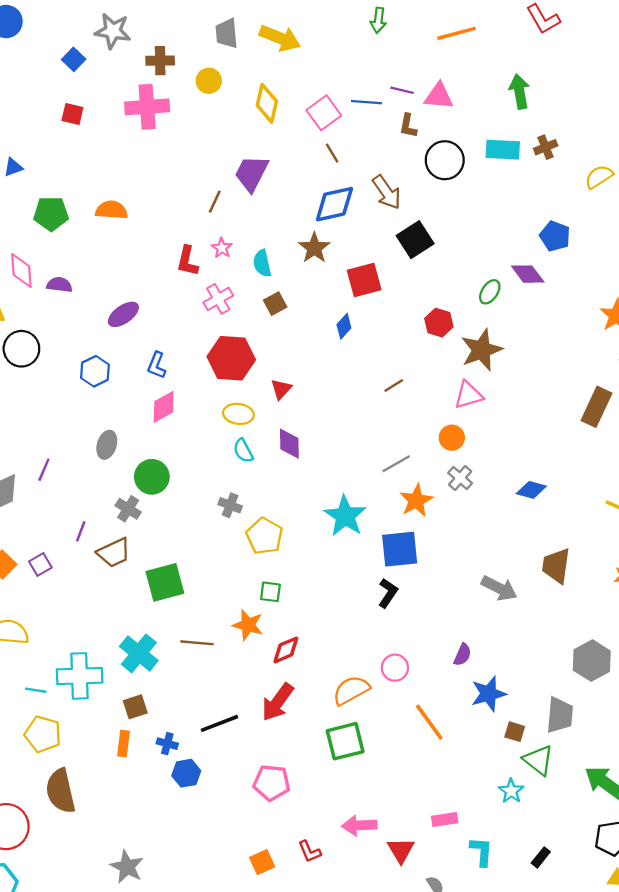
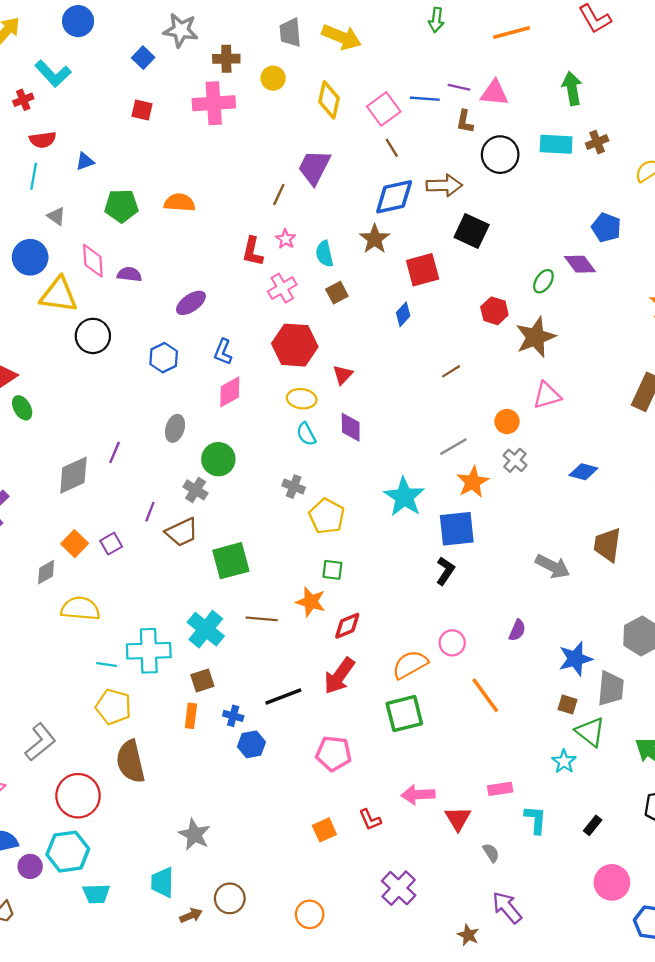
brown arrow: (387, 192) -> (444, 185), turned -56
black square: (415, 240) -> (472, 231), turned -32
pink triangle: (468, 395) -> (547, 395), moved
blue star: (489, 694) -> (575, 659), moved

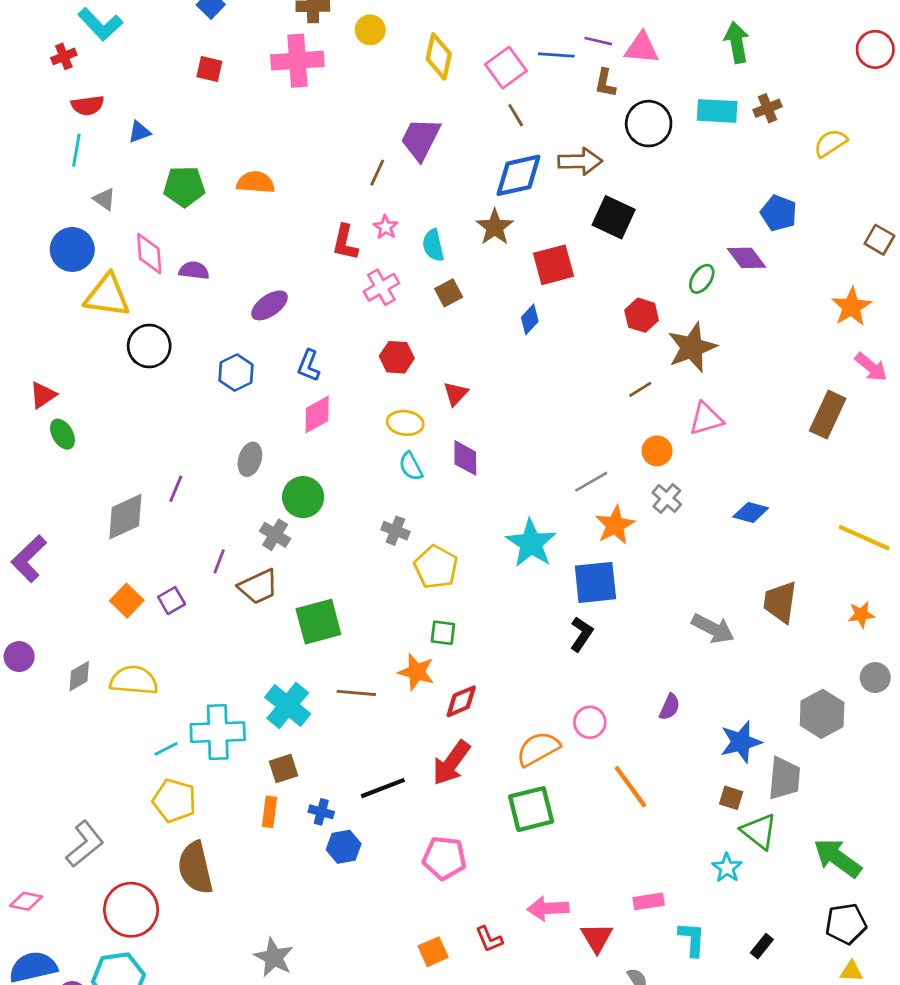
red hexagon: (295, 345) -> (397, 357), size x0.6
brown line: (451, 371) -> (640, 389), moved
gray diamond: (46, 572) -> (79, 676), moved
cyan line: (107, 665) -> (166, 749), turned -36

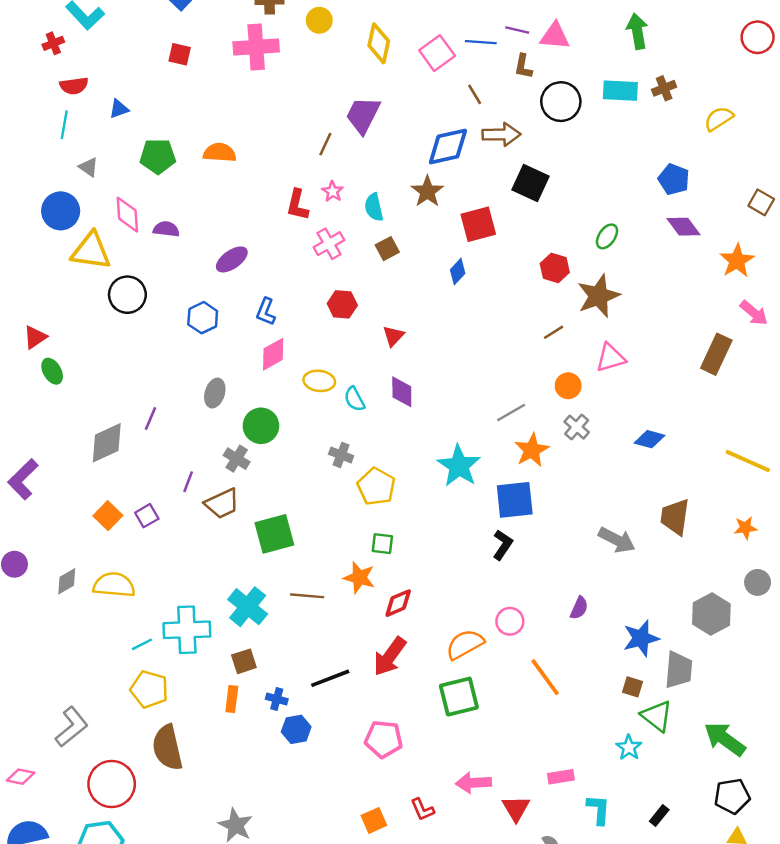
brown line: (516, 115) -> (475, 94), moved
purple diamond: (747, 258) -> (683, 227), moved
yellow ellipse: (405, 423) -> (319, 381), moved

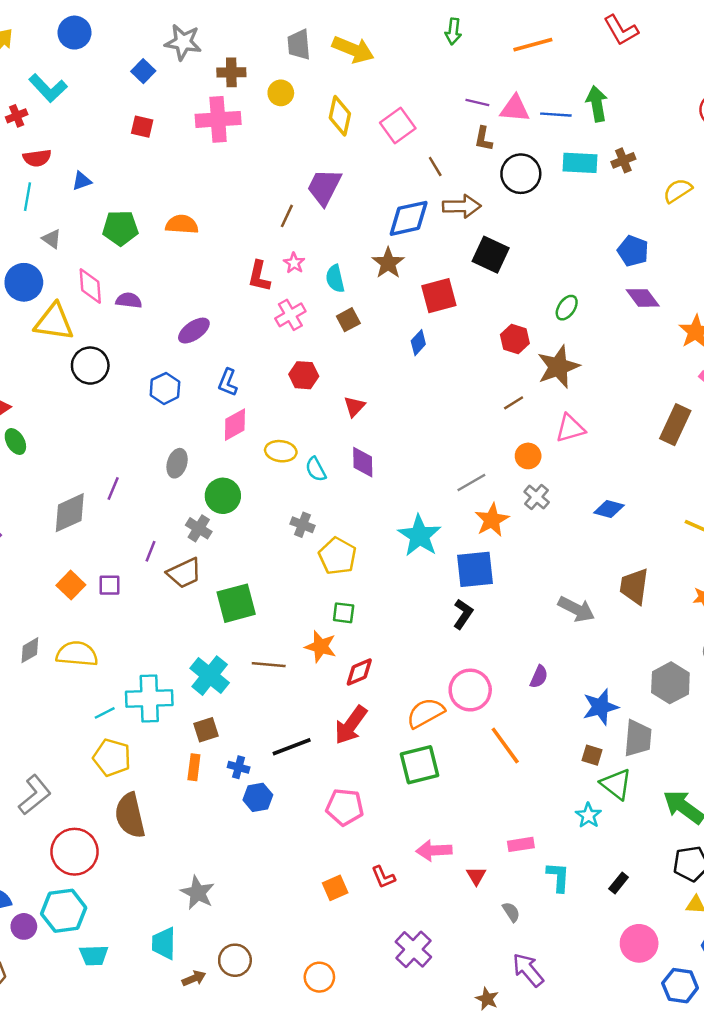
blue line: (481, 42) -> (556, 115), moved
purple square: (147, 516) -> (109, 585), turned 30
pink circle: (510, 621) -> (470, 690), size x1.5
red triangle: (516, 808) -> (476, 876), size x0.7

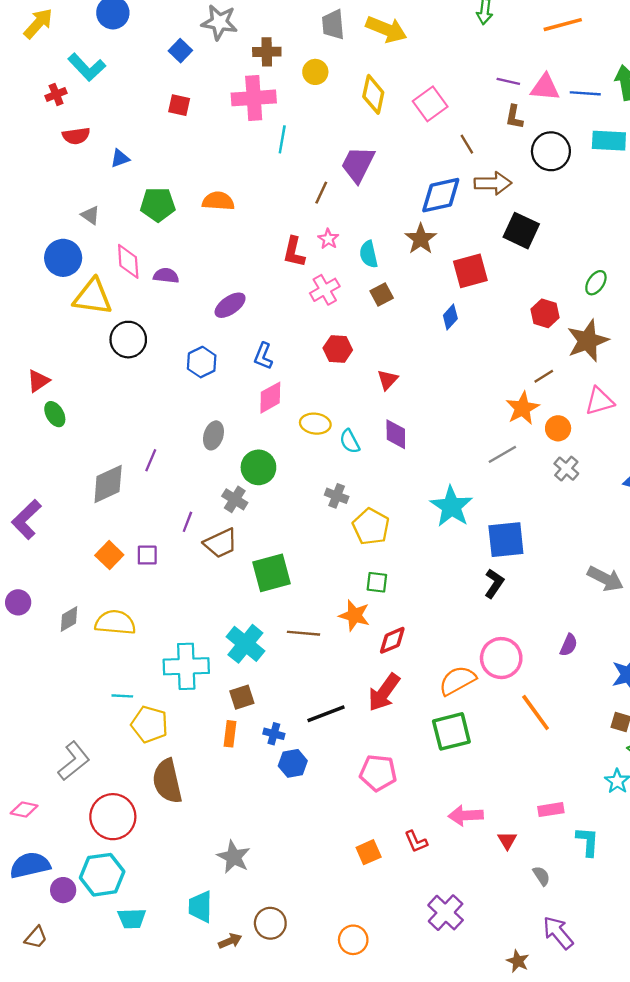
cyan line: (27, 197) -> (282, 139), moved
orange star: (492, 520) -> (523, 408), moved
cyan line: (105, 713) -> (122, 696), moved, turned 30

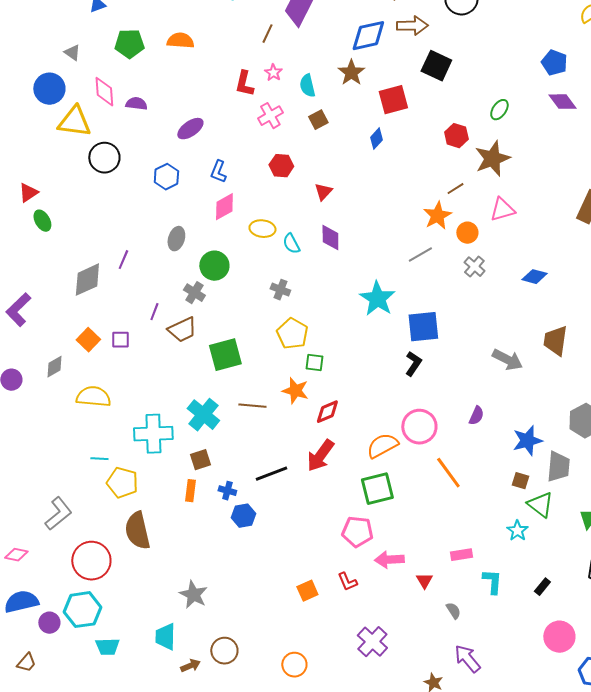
yellow pentagon: (371, 527) -> (292, 334), moved
gray diamond: (69, 619) -> (54, 367), moved
pink pentagon: (378, 773) -> (357, 532), moved

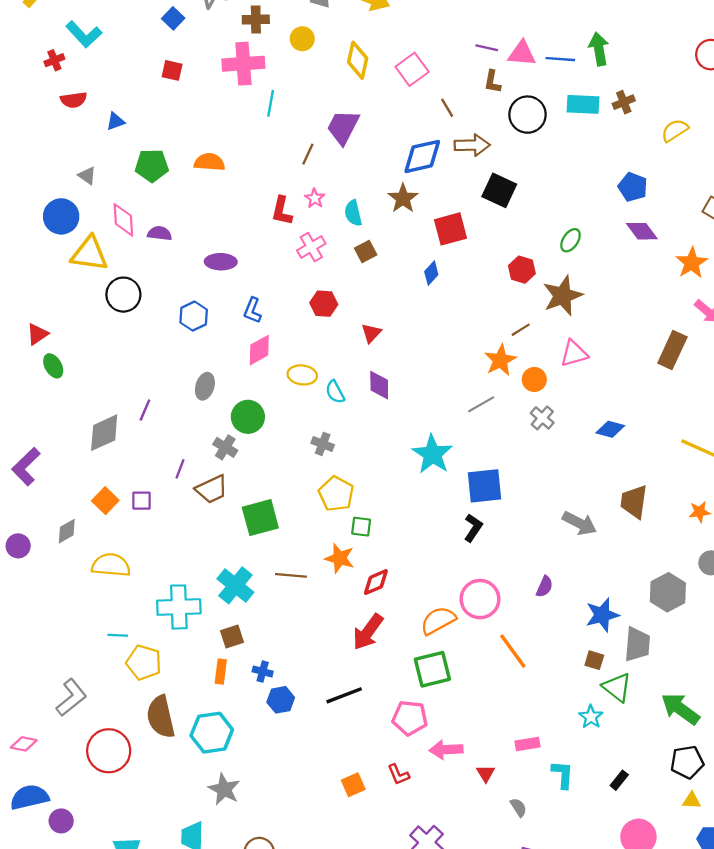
purple ellipse: (190, 129) -> (221, 262), turned 36
black line: (271, 474) -> (344, 695), moved
cyan hexagon: (82, 610) -> (212, 733), moved

